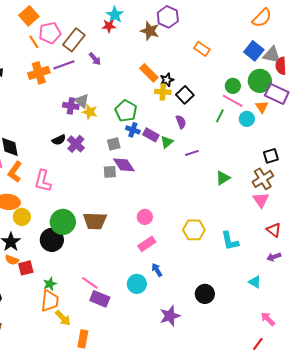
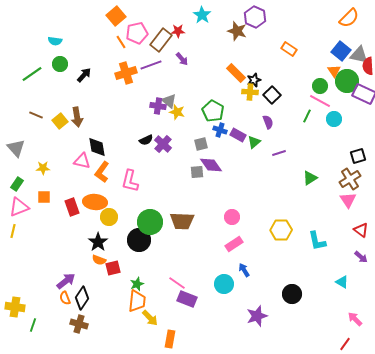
red star: (109, 26) -> (178, 31), moved
orange triangle: (262, 107) -> (334, 71), moved
purple arrow: (274, 257) -> (361, 257), turned -120

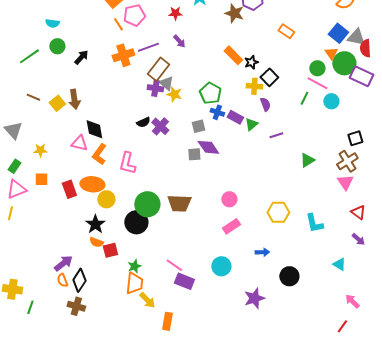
brown rectangle: (161, 40) -> (158, 69), moved
yellow cross: (250, 92) -> (254, 86), moved
blue arrow: (244, 270) -> (262, 252), moved, turned 120

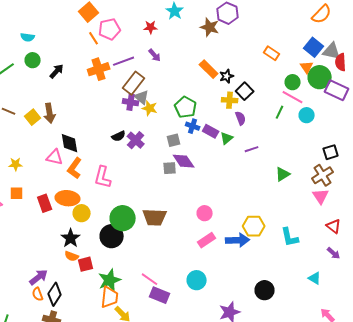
orange rectangle: (286, 31) -> (272, 53), moved
blue arrow: (262, 252) -> (238, 240), moved, size x1.6
green star: (134, 266) -> (110, 280), size x1.6

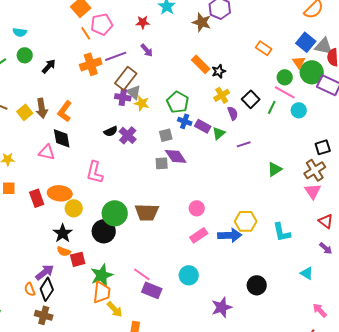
black square: (245, 91) -> (251, 99), moved
yellow cross: (230, 100) -> (222, 95), turned -35
orange L-shape: (75, 168) -> (65, 111), moved
purple arrow: (39, 277) -> (45, 272), moved

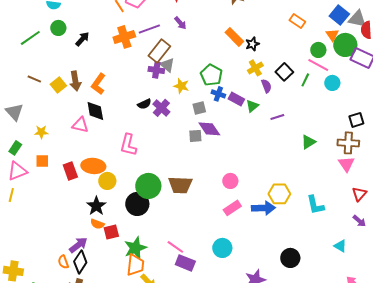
yellow star: (142, 103) -> (181, 86), moved
brown cross: (315, 170) -> (348, 143), turned 35
red triangle: (326, 221) -> (359, 194), turned 35

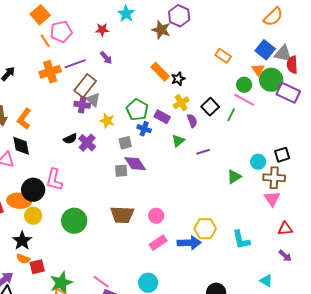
cyan circle: (332, 83) -> (258, 162), moved
purple rectangle: (236, 99) -> (162, 117), moved
brown trapezoid: (180, 185) -> (122, 215), moved
red triangle: (359, 194) -> (285, 229), turned 42
black circle: (137, 204) -> (33, 190), moved

